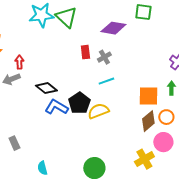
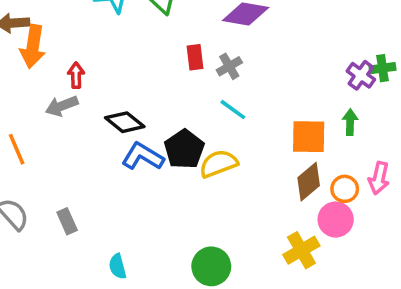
cyan line: (106, 81) -> (233, 110), turned 56
orange circle: (166, 117) -> (345, 189), moved

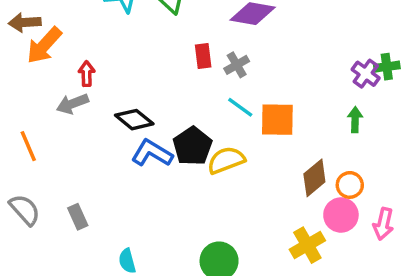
orange arrow: (33, 46) -> (44, 45), turned 33
orange square: (309, 137) -> (277, 120), moved
pink arrow: (379, 178) -> (383, 224), moved

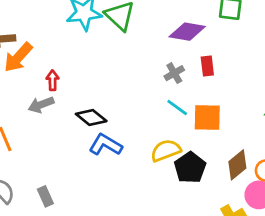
red rectangle: (203, 56) -> (207, 66), moved
black pentagon: (193, 146) -> (190, 168), moved

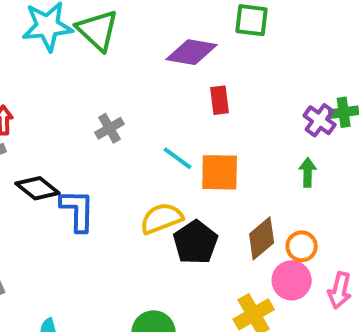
gray cross: (174, 73) -> (109, 128), moved
black diamond: (91, 118) -> (37, 188), moved
blue L-shape: (106, 145) -> (77, 210), turned 60

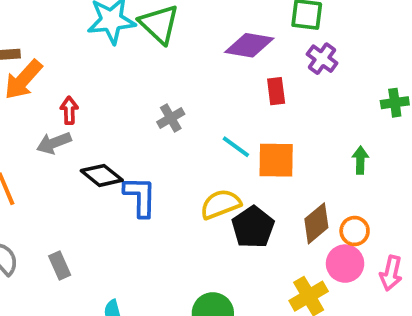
purple cross: (320, 120) -> (322, 59), moved

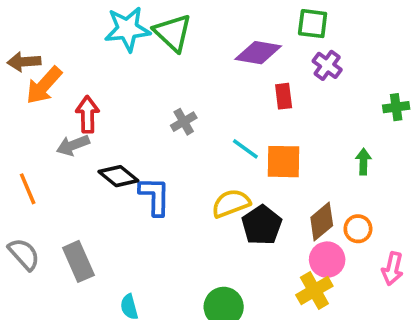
red arrow: (69, 110) -> (87, 114), size x1.4
pink circle: (345, 264) -> (327, 260), moved
gray rectangle: (60, 265) -> (78, 261), size x1.5

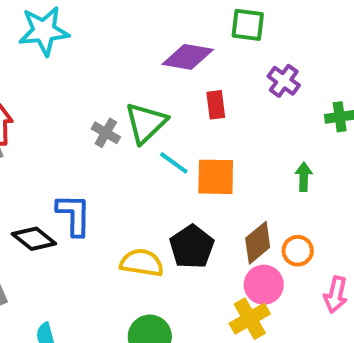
green triangle: (173, 33) -> (146, 123), moved, turned 33
purple cross: (327, 65) -> (284, 81), moved
gray cross: (184, 122) -> (106, 133), turned -30
black diamond: (118, 176) -> (34, 239), moved
yellow semicircle: (231, 203) -> (142, 263), moved, turned 30

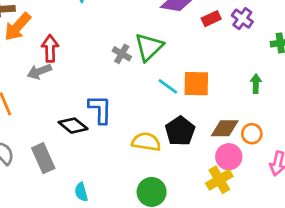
red rectangle: (216, 105) -> (211, 19), moved, turned 72
cyan line: (174, 163) -> (168, 86), moved
brown diamond: (258, 243) -> (225, 128), turned 40

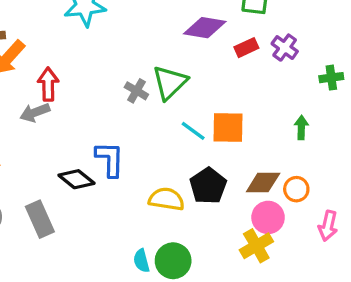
cyan semicircle: (81, 192) -> (141, 261), moved

